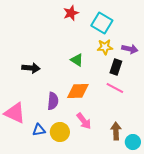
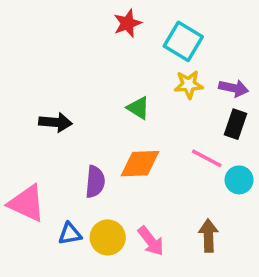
black rectangle: (116, 67) -> (235, 124), moved
pink arrow: (84, 121) -> (151, 241), moved
cyan circle: (133, 142) -> (239, 180), moved

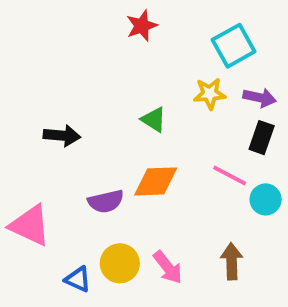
cyan square: (183, 41) -> (234, 46), moved, turned 30
purple semicircle: (95, 182) -> (106, 201), turned 72
blue triangle: (70, 234) -> (78, 279), moved, turned 35

